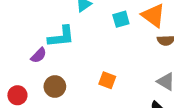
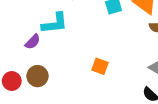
brown circle: (55, 87) -> (37, 76), moved

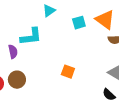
purple semicircle: (33, 42) -> (13, 52), turned -56

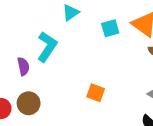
cyan L-shape: (31, 37) -> (47, 47), turned -50

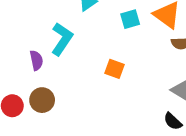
orange square: (96, 93) -> (114, 69), moved

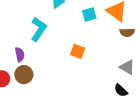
purple semicircle: (36, 60) -> (20, 55), moved

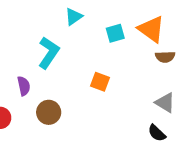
brown circle: (24, 75) -> (49, 112), moved

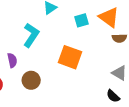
orange square: (100, 82) -> (70, 57), size x1.6

